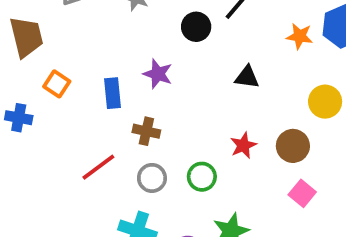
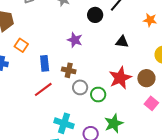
blue rectangle: (113, 93) -> (45, 63), moved
red star: (243, 145) -> (120, 78), size x1.6
gray circle: (152, 178) -> (80, 87), moved

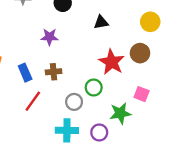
gray circle: (80, 87) -> (74, 102), moved
pink square: (151, 103) -> (142, 94), moved
green star: (114, 123) -> (120, 113), turned 30

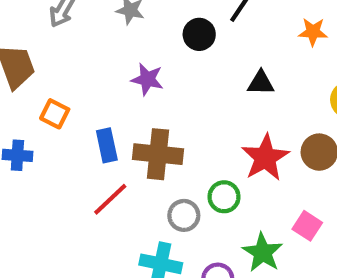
purple star: (49, 37) -> (147, 79), moved
brown cross: (54, 72) -> (158, 154), size x1.6
green star: (120, 113) -> (263, 252), turned 30

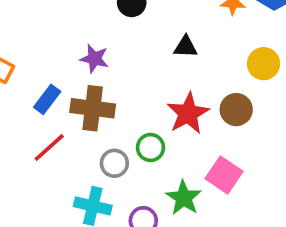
purple star: (147, 79) -> (94, 59), moved
blue rectangle: (107, 145) -> (47, 99), turned 48
pink square: (307, 226) -> (224, 175), size x1.4

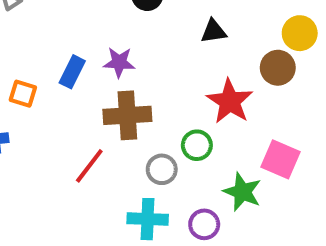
blue rectangle: (47, 99) -> (72, 72), moved
brown circle: (236, 110) -> (278, 68), moved

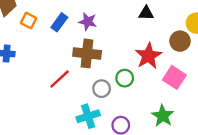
orange square: (23, 94) -> (29, 21), moved
pink square: (281, 159) -> (174, 77), moved
green star: (242, 192) -> (163, 116), moved
cyan cross: (148, 219) -> (88, 116), turned -30

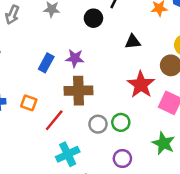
orange square: (29, 21) -> (29, 103), moved
green circle: (125, 78) -> (121, 122), moved
cyan cross: (88, 116) -> (68, 154), moved

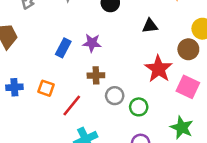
brown cross: (78, 91) -> (96, 75), size x0.6
gray circle: (98, 124) -> (115, 96), moved

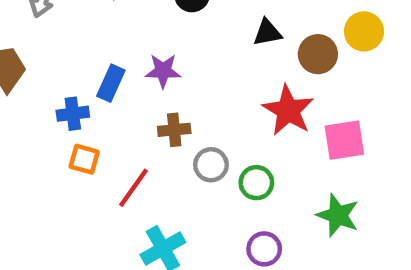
brown circle: (188, 49) -> (318, 54), moved
blue cross: (14, 87) -> (73, 114), moved
pink square: (188, 87) -> (344, 140), turned -30

